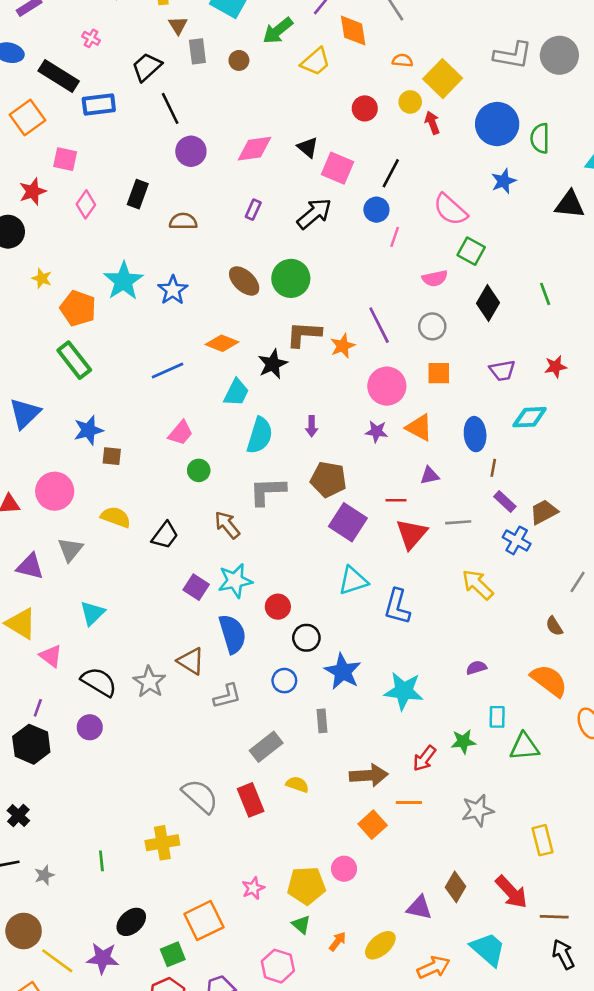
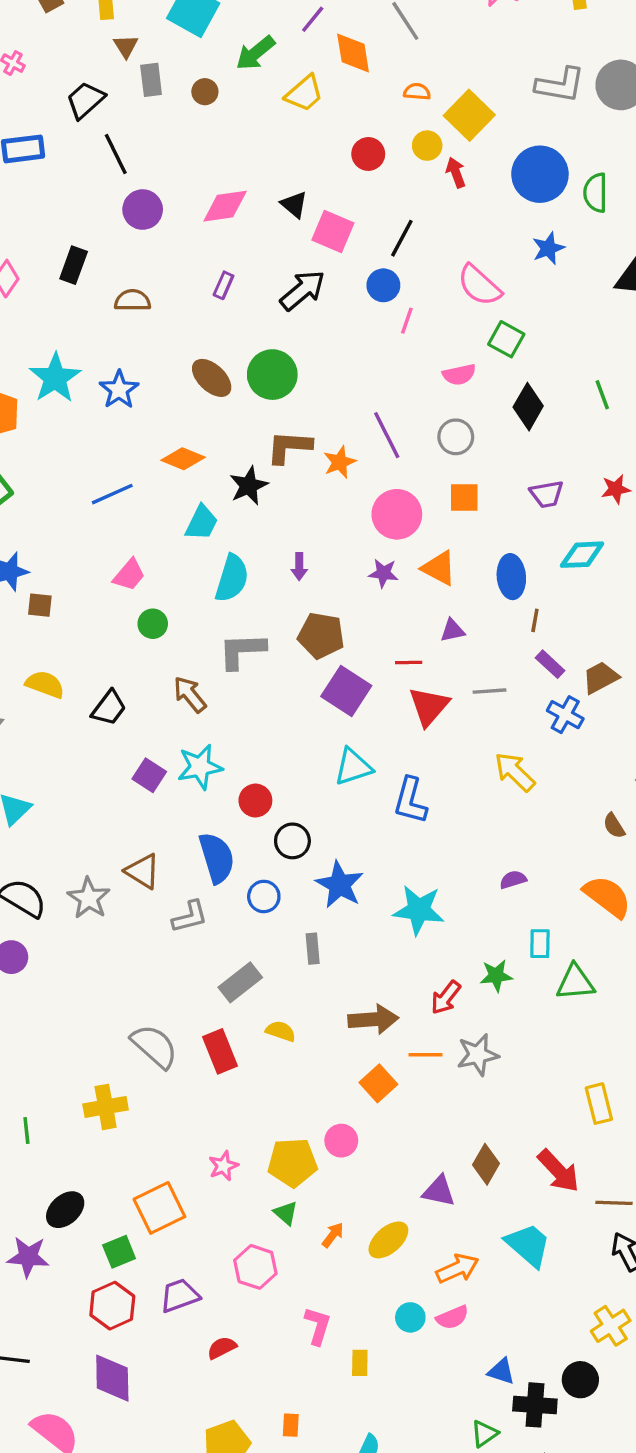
blue semicircle: (232, 634) -> (217, 858), moved
gray star: (478, 810) -> (478, 1055), moved

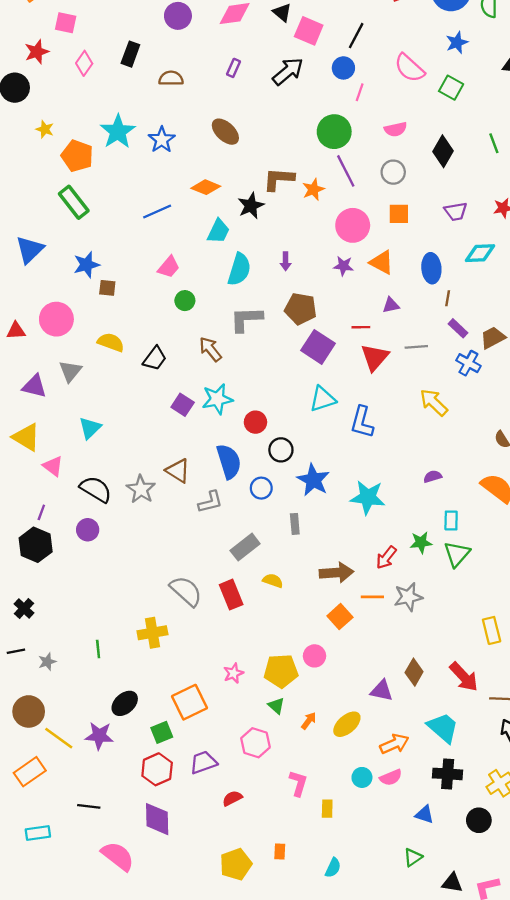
green square: (506, 339) -> (451, 88), moved
green circle: (272, 375) -> (334, 132), moved
green triangle: (575, 982) -> (457, 554), moved, turned -44
black cross: (535, 1405) -> (448, 774), moved

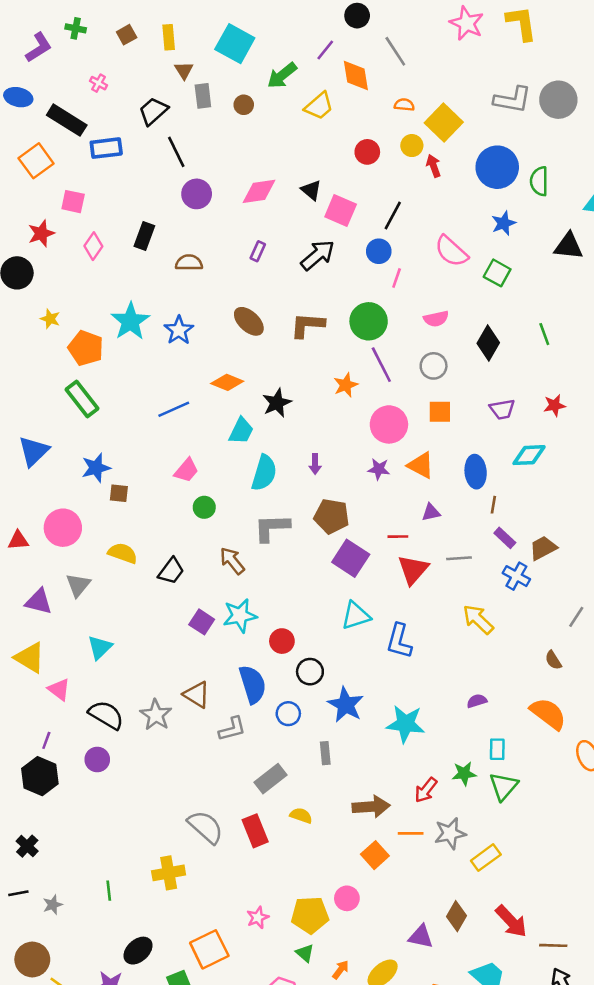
brown L-shape: (279, 179) -> (307, 325), moved
yellow rectangle: (492, 630) -> (486, 858), moved, turned 68

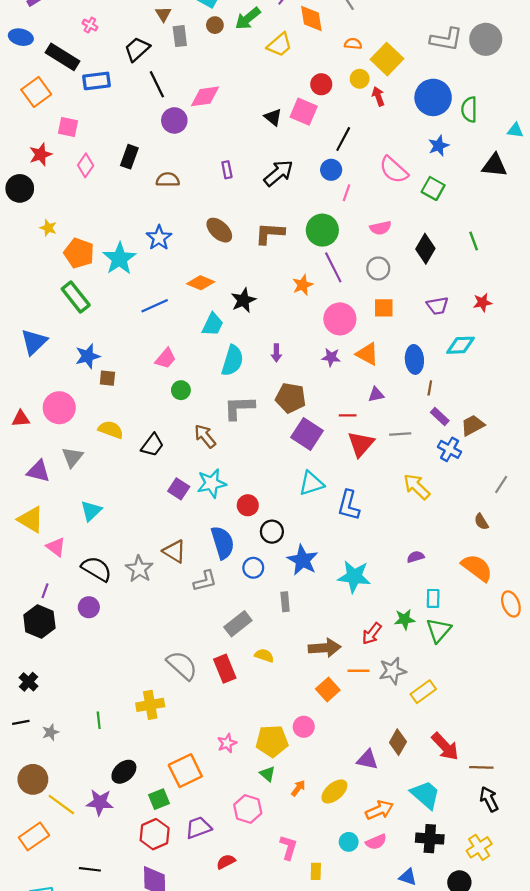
brown circle: (244, 105) -> (215, 25), moved
pink diamond: (259, 191) -> (205, 96), moved
pink square: (341, 210) -> (304, 112), moved
purple rectangle: (258, 251) -> (227, 170), turned -35
cyan star: (130, 321) -> (120, 259), moved

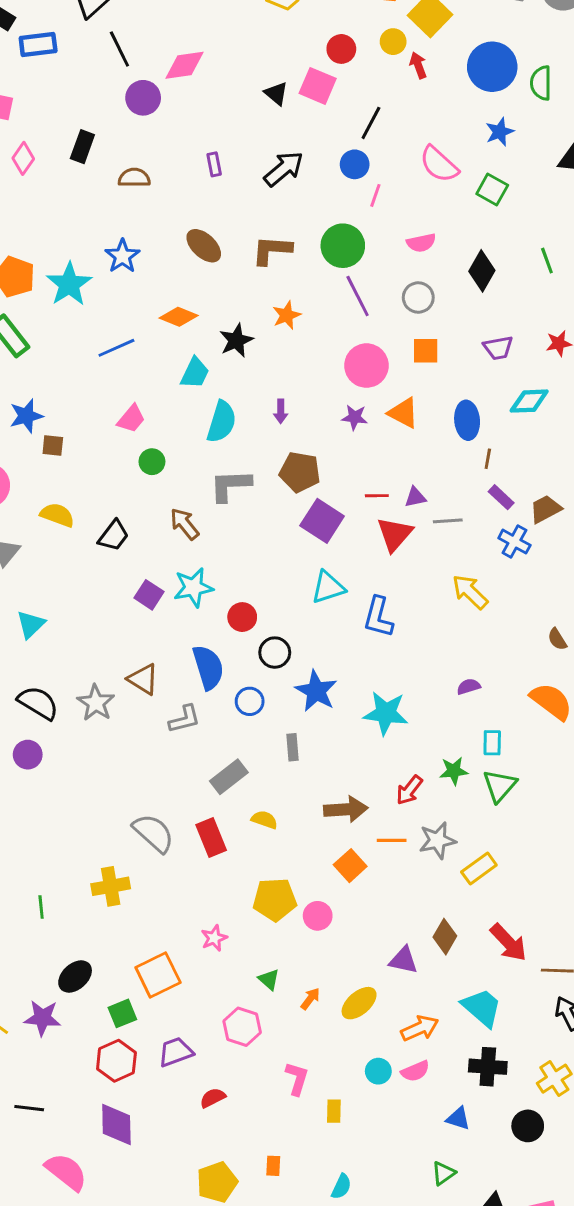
orange star: (303, 285) -> (287, 315), moved
purple triangle: (376, 395) -> (415, 497), moved
yellow pentagon: (272, 741) -> (275, 900), moved

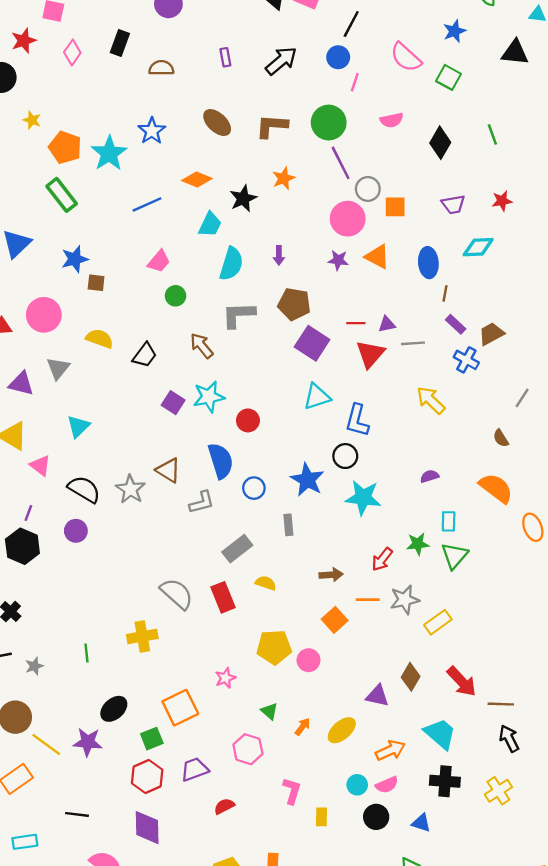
gray circle: (418, 297) -> (368, 189), moved
black circle: (275, 653) -> (345, 456), moved
brown arrow: (346, 809) -> (331, 575), size x0.7
black circle: (528, 1126) -> (376, 817), moved

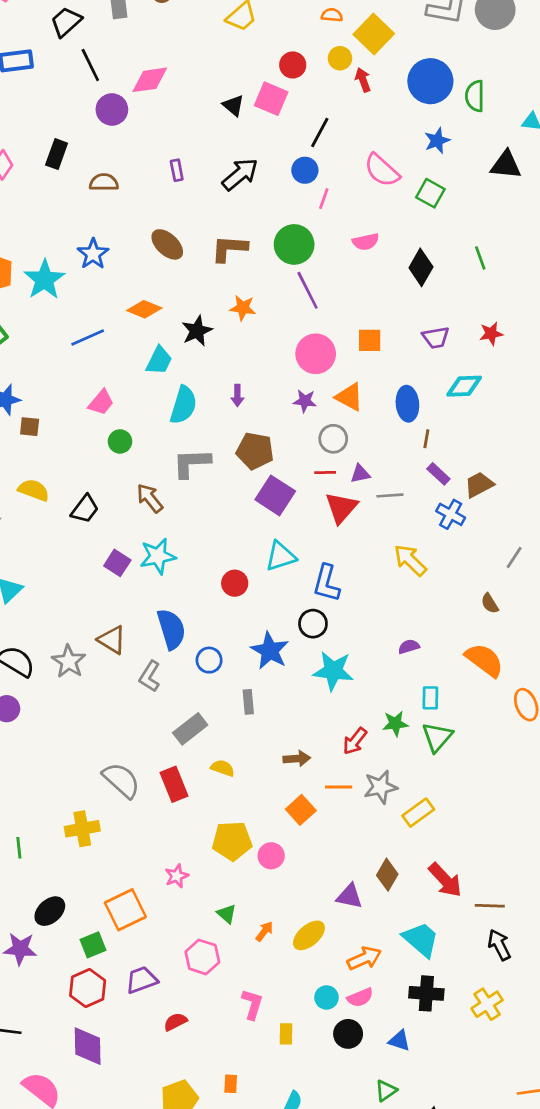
orange star: (284, 178) -> (243, 308), turned 30
gray circle: (368, 189) -> (333, 439), moved
red circle: (248, 420) -> (235, 583), moved
gray L-shape: (202, 502) -> (150, 676), turned 136

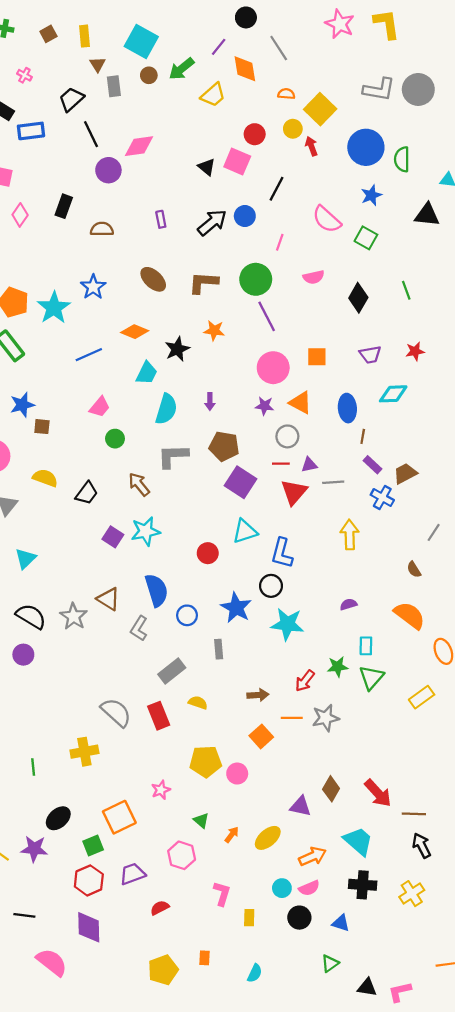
blue circle: (305, 170) -> (245, 216), moved
yellow arrow: (410, 560) -> (350, 535), turned 44
yellow rectangle: (418, 813) -> (422, 697), moved

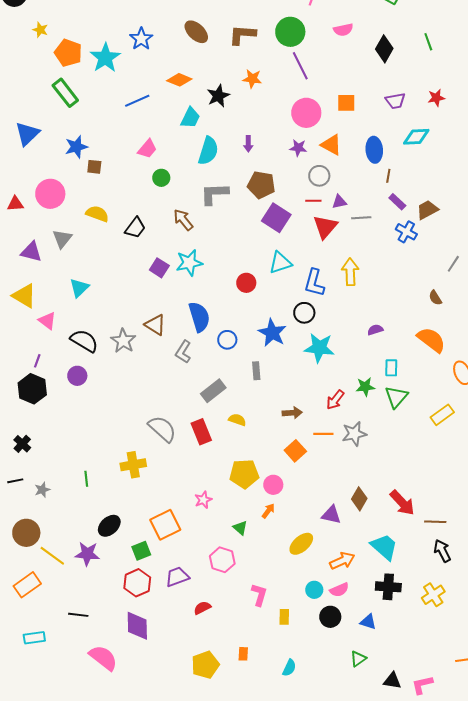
yellow arrow: (350, 535) -> (350, 272), moved
orange arrow: (232, 835) -> (268, 511), moved

